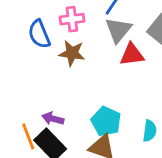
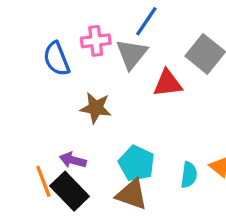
gray triangle: (118, 30) -> (132, 54), moved
brown star: (72, 53) -> (96, 108), moved

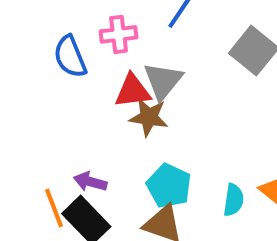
gray triangle: (132, 54) -> (163, 81), moved
red triangle: (168, 83) -> (133, 91), moved
brown star: (96, 108) -> (149, 117), moved

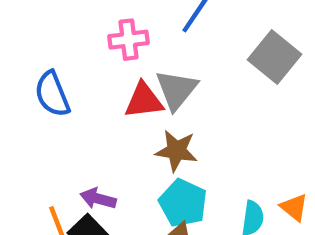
blue semicircle: (70, 57) -> (52, 94), moved
brown star: (149, 117) -> (176, 151), moved

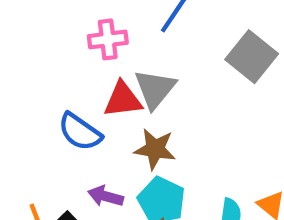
blue semicircle: (52, 94) -> (80, 132), moved, turned -33
purple arrow: (98, 199) -> (106, 196), moved

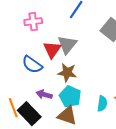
pink cross: (108, 39) -> (33, 22), moved
red triangle: (123, 100) -> (52, 50), turned -48

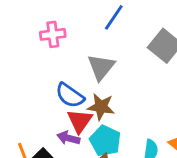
red triangle: (52, 50) -> (80, 121), moved
blue semicircle: (32, 65) -> (70, 95), moved

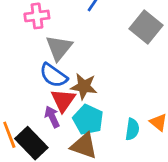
gray triangle: (101, 67) -> (59, 48), moved
purple arrow: (68, 138) -> (52, 117), turned 50

